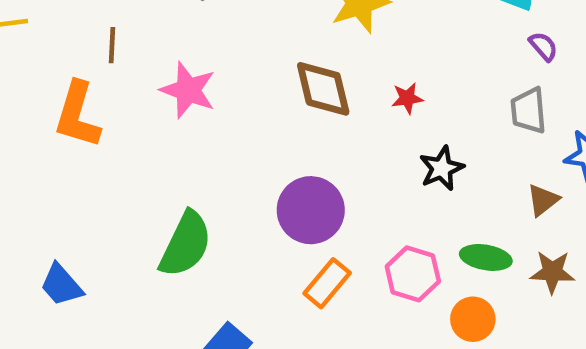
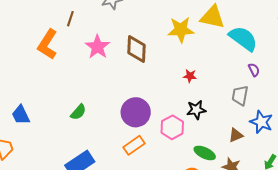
brown diamond: (323, 89) -> (137, 49), moved
green semicircle: (186, 244) -> (78, 112), size x0.6
pink hexagon: (413, 274) -> (172, 127), moved

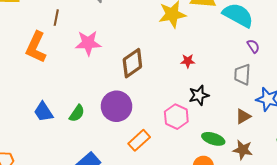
pink star: (98, 47) -> (88, 43), turned -30
brown diamond: (137, 49) -> (132, 63), moved, turned 60
purple circle: (136, 112) -> (117, 106), moved
blue trapezoid: (21, 115) -> (43, 112), moved

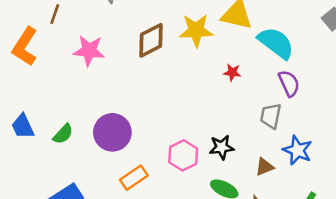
purple semicircle: (253, 46) -> (289, 83), size x1.5
red star: (188, 61) -> (232, 72), moved
brown diamond: (132, 63) -> (151, 40), moved
black star: (199, 95) -> (222, 147), moved

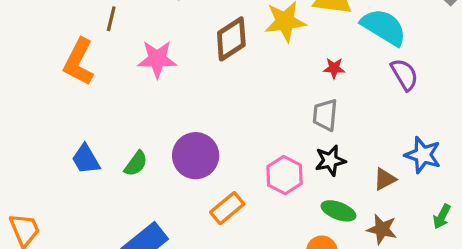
gray trapezoid: (271, 116) -> (325, 115), moved

